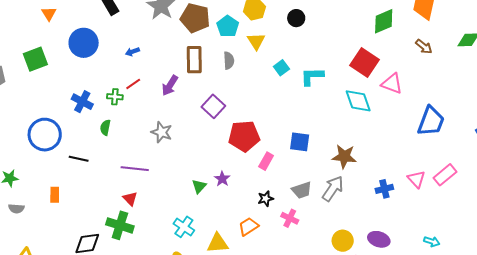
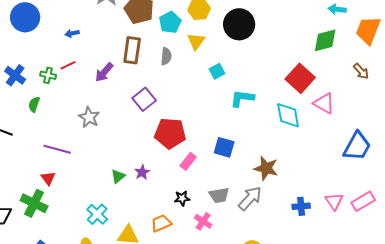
black circle: (296, 18) -> (239, 24), size x1.8
cyan L-shape: (312, 76) -> (242, 98), moved

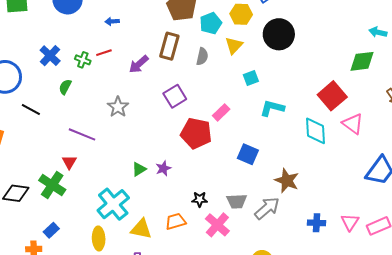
pink rectangle: (188, 161) -> (221, 112), moved
cyan cross: (97, 214) -> (113, 204), size x1.5
pink cross: (203, 221) -> (217, 225), size x1.4

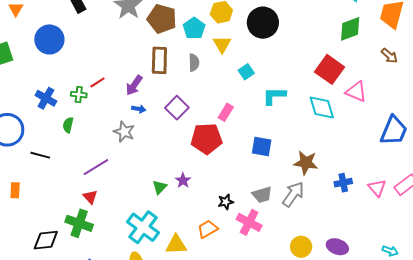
blue arrow: (112, 21) -> (139, 109), moved, turned -152
purple line: (82, 134) -> (96, 167), turned -40
blue cross: (317, 223) -> (343, 183), moved

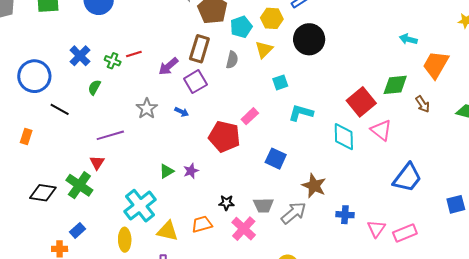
green diamond: (350, 29) -> (395, 85), moved
purple square: (177, 108) -> (195, 82), moved
blue arrow: (139, 109) -> (182, 112), moved

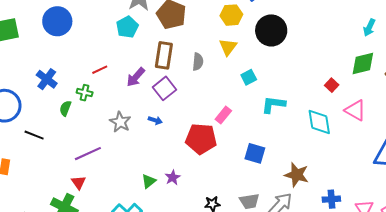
cyan pentagon: (241, 27) -> (127, 27), moved
cyan arrow: (408, 39) -> (369, 28), moved, turned -72
green cross: (113, 61) -> (85, 93), moved
red square: (361, 102) -> (332, 85), size x0.5

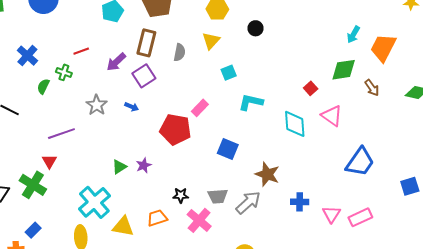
black circle: (271, 30) -> (256, 28), size x0.5

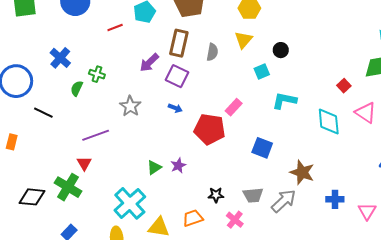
black circle: (256, 28) -> (281, 50), moved
red line: (81, 51) -> (115, 28), moved
purple square: (144, 76) -> (177, 76), turned -30
blue arrow: (132, 107) -> (175, 108), moved
pink cross: (199, 220) -> (235, 220), size x0.7

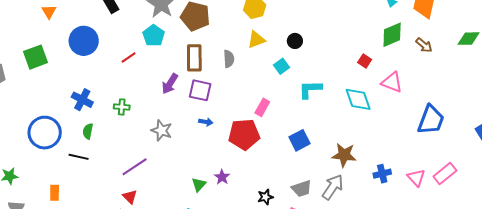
yellow triangle: (244, 40) -> (256, 40), turned 42
green semicircle: (77, 88) -> (88, 131), moved
blue square: (262, 148) -> (299, 140), turned -35

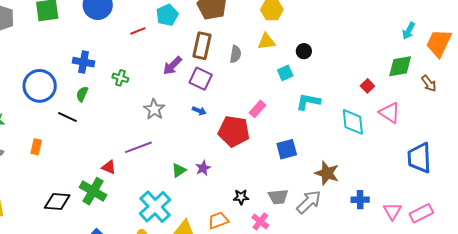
blue cross: (82, 100) -> (83, 62), turned -30
blue trapezoid: (431, 120) -> (419, 158), turned 144
purple line: (135, 167) -> (138, 147), moved
red triangle: (130, 197) -> (109, 167), turned -35

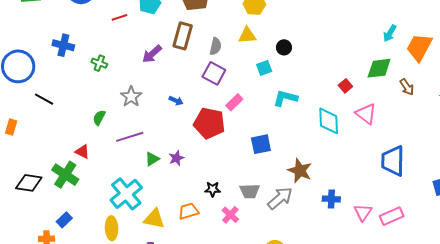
purple square: (201, 79) -> (214, 73), moved
green semicircle: (82, 94) -> (99, 118), moved
purple line: (138, 147) -> (130, 137), moved

